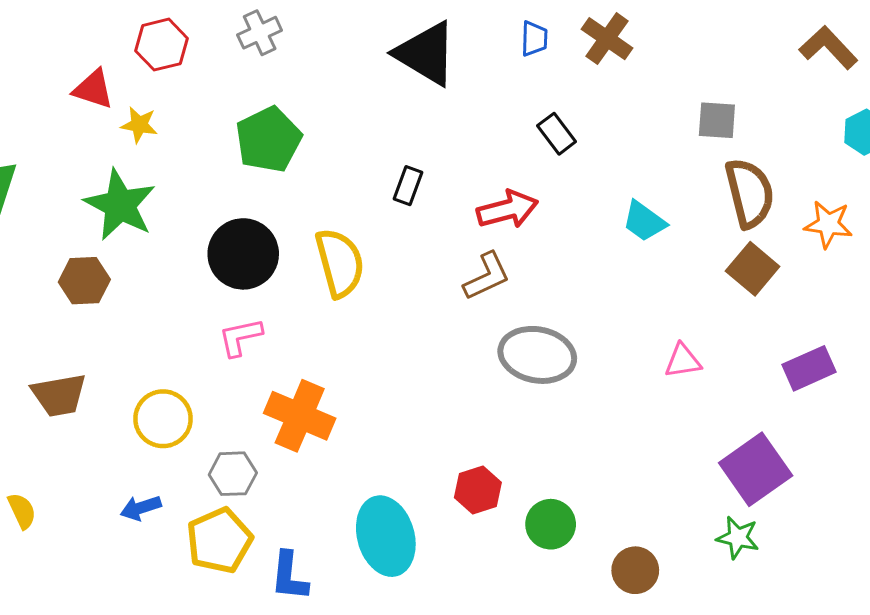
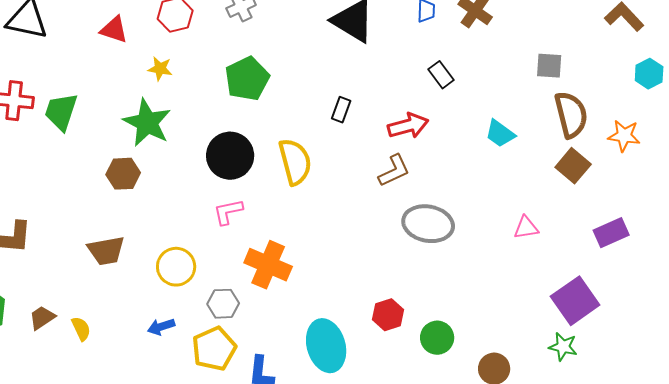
red triangle: (93, 89) -> (114, 30), moved

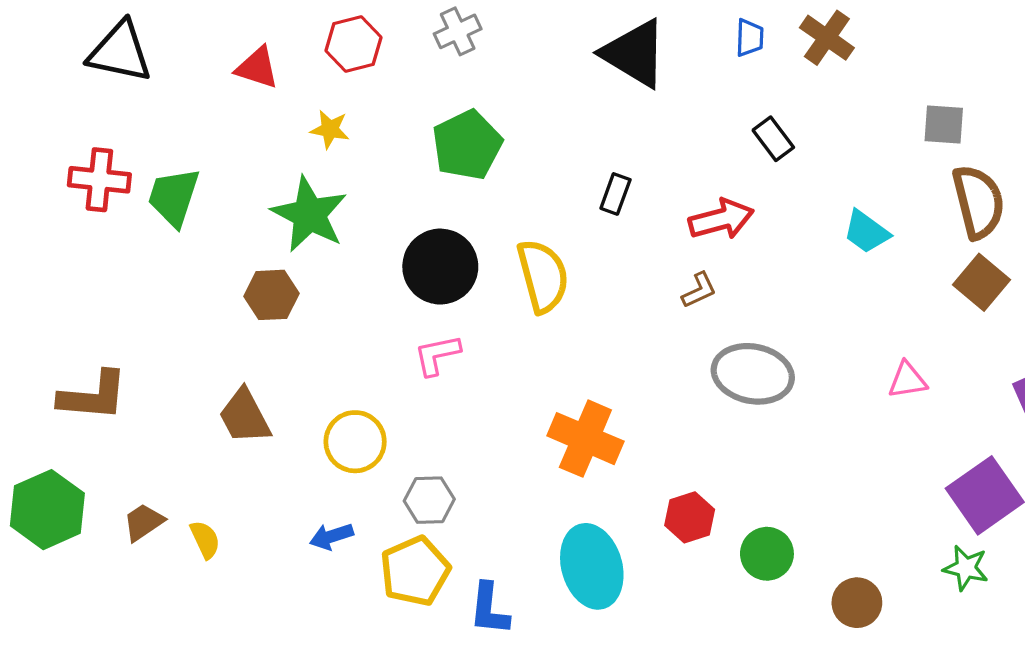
brown L-shape: (394, 171) -> (699, 290), size x0.7
brown trapezoid: (106, 251) -> (245, 416), turned 72
orange cross: (268, 265) -> (585, 439), moved

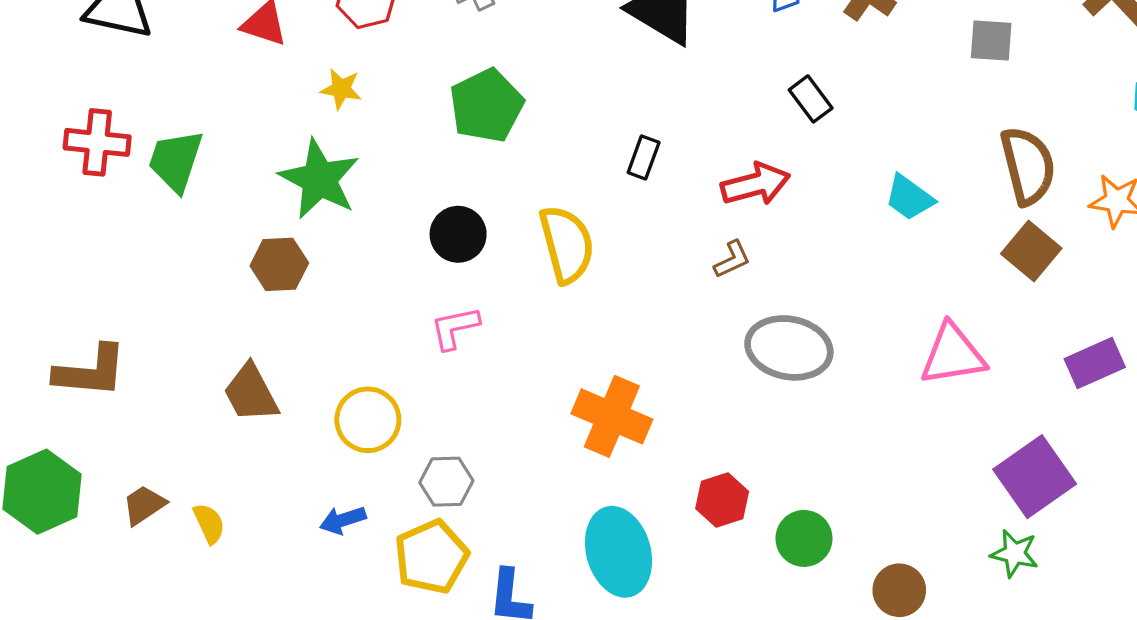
gray square: (944, 124) -> (991, 40), moved
black circle: (440, 267) -> (458, 234), size x0.7
pink triangle: (907, 380) -> (953, 355), size x1.6

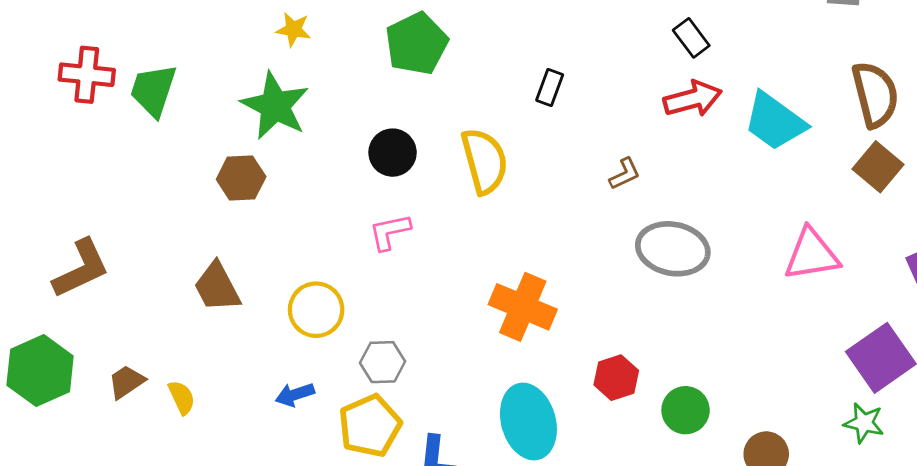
red arrow: (756, 184) -> (693, 99), moved
cyan trapezoid: (909, 198) -> (775, 121), size x1.5
brown L-shape: (90, 371) -> (81, 269), turned -30

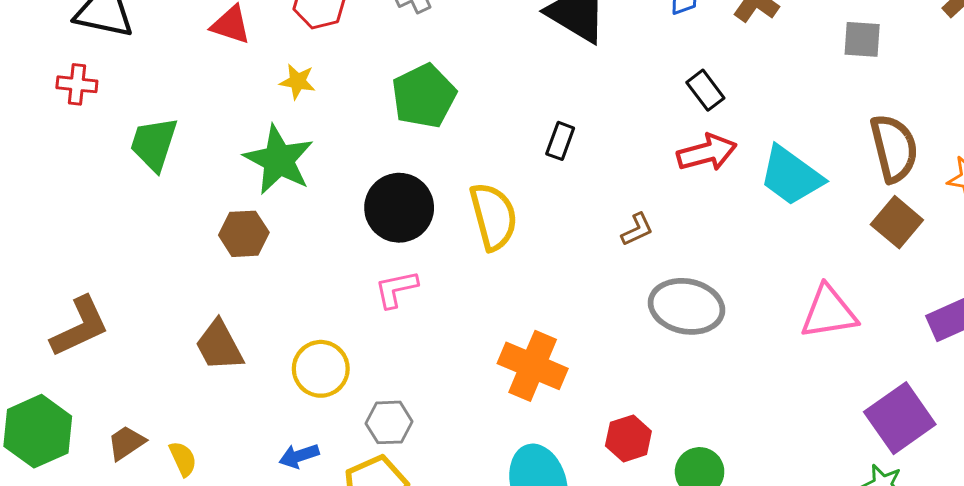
red cross: (87, 75) -> (77, 84), moved, size x0.7
black circle: (393, 153) -> (399, 208), size x1.4

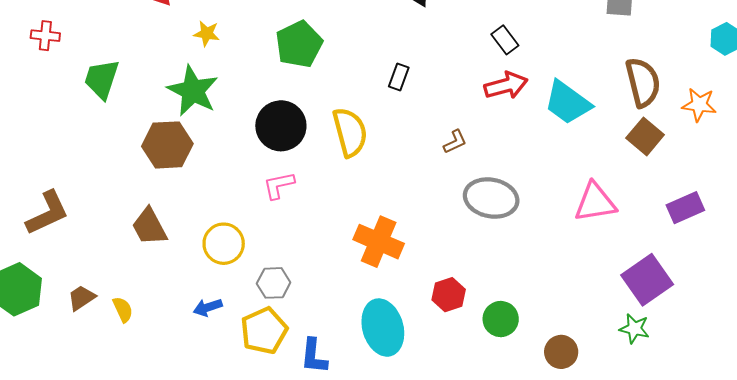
brown hexagon: (244, 234) -> (167, 145), size x1.4

